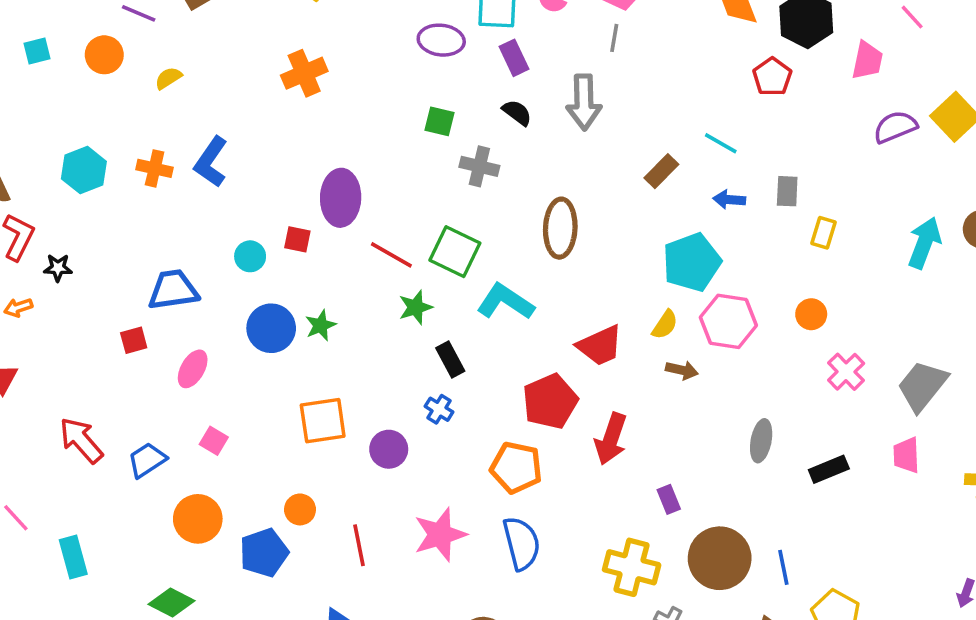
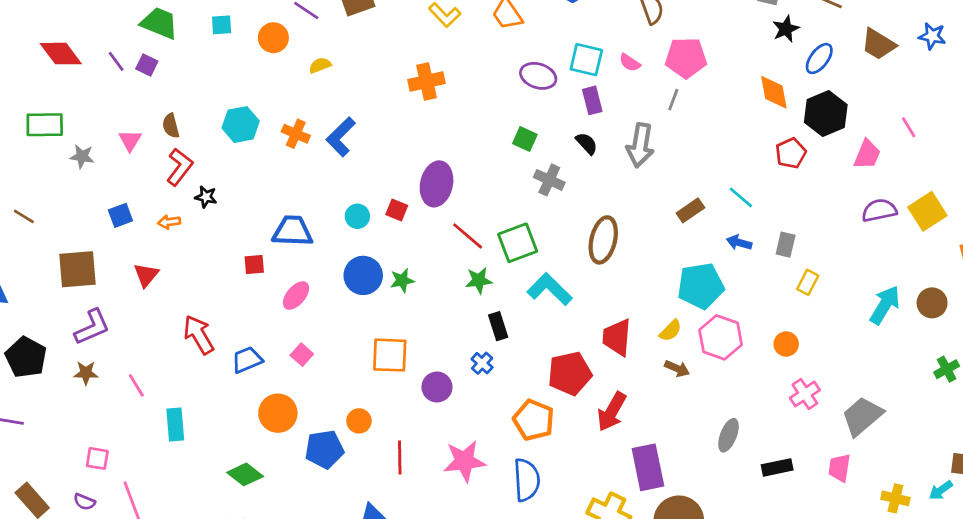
green square: (455, 252) -> (518, 243), turned 33
red trapezoid: (600, 346) -> (617, 337), turned 108
purple rectangle: (669, 499) -> (648, 467), size x2.0

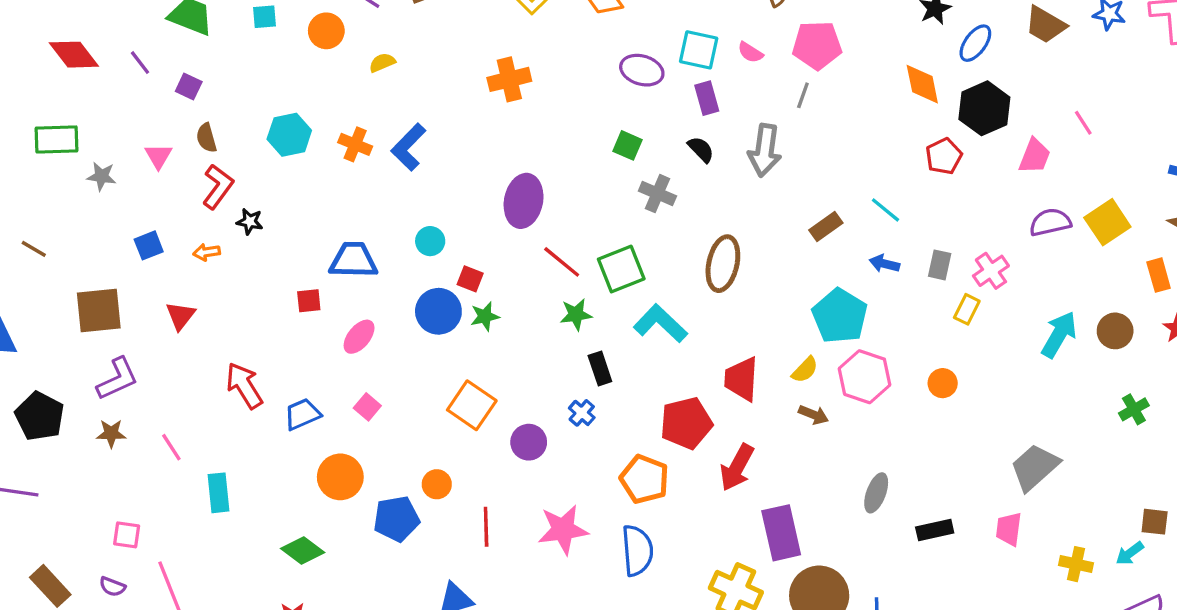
purple square: (147, 65) -> (189, 86), moved
red square: (397, 210) -> (470, 279), moved
cyan pentagon: (701, 286) -> (840, 316), turned -30
orange square: (390, 355) -> (472, 405), turned 33
pink cross: (805, 394) -> (991, 271), moved

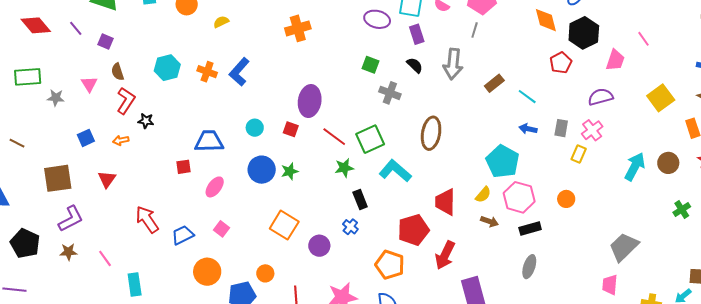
purple semicircle: (1050, 222) -> (600, 97), moved
brown rectangle: (826, 227) -> (494, 83), moved
red square: (470, 279) -> (291, 129), moved
black rectangle: (935, 530) -> (530, 229), moved

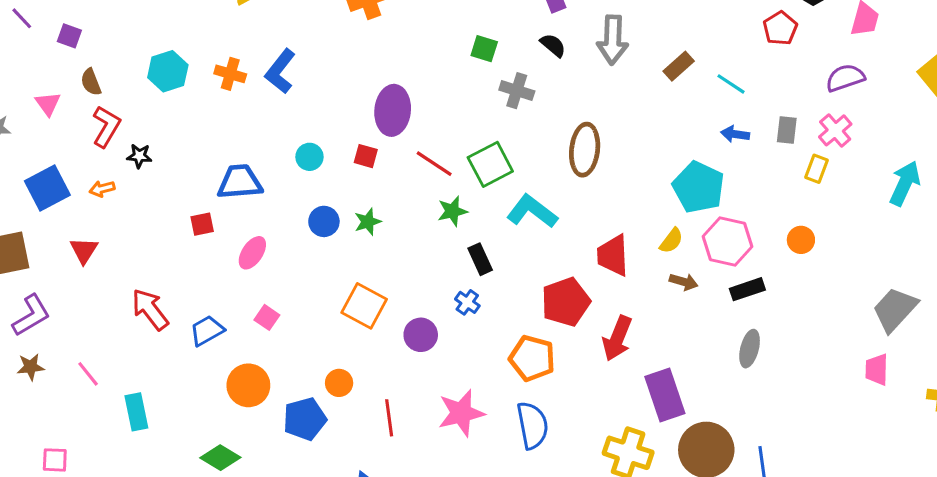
blue square: (86, 138) -> (47, 188), size x1.6
blue circle: (262, 170) -> (324, 221), size x0.7

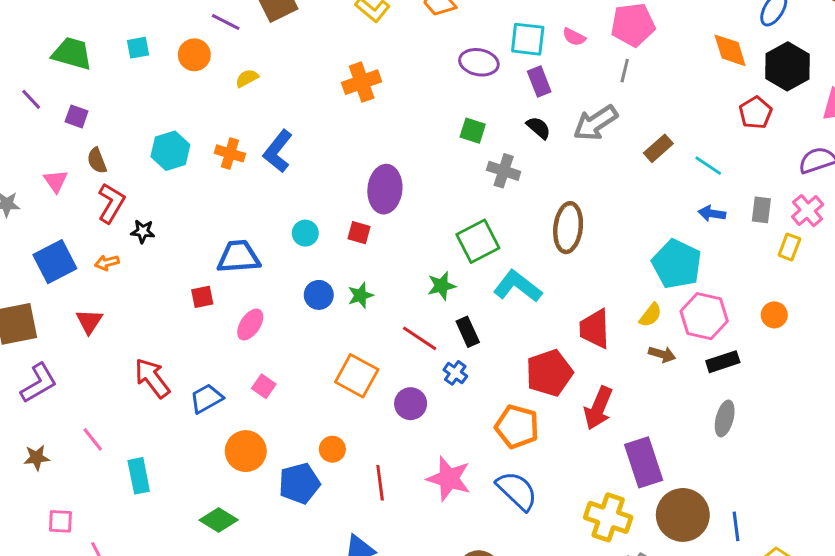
gray arrow: (613, 40) -> (595, 123), turned 54
red line: (434, 164) -> (420, 338), moved
brown star: (31, 367) -> (37, 458), moved
pink star: (461, 413) -> (449, 479), turned 30
blue semicircle: (532, 425) -> (517, 491), turned -36

